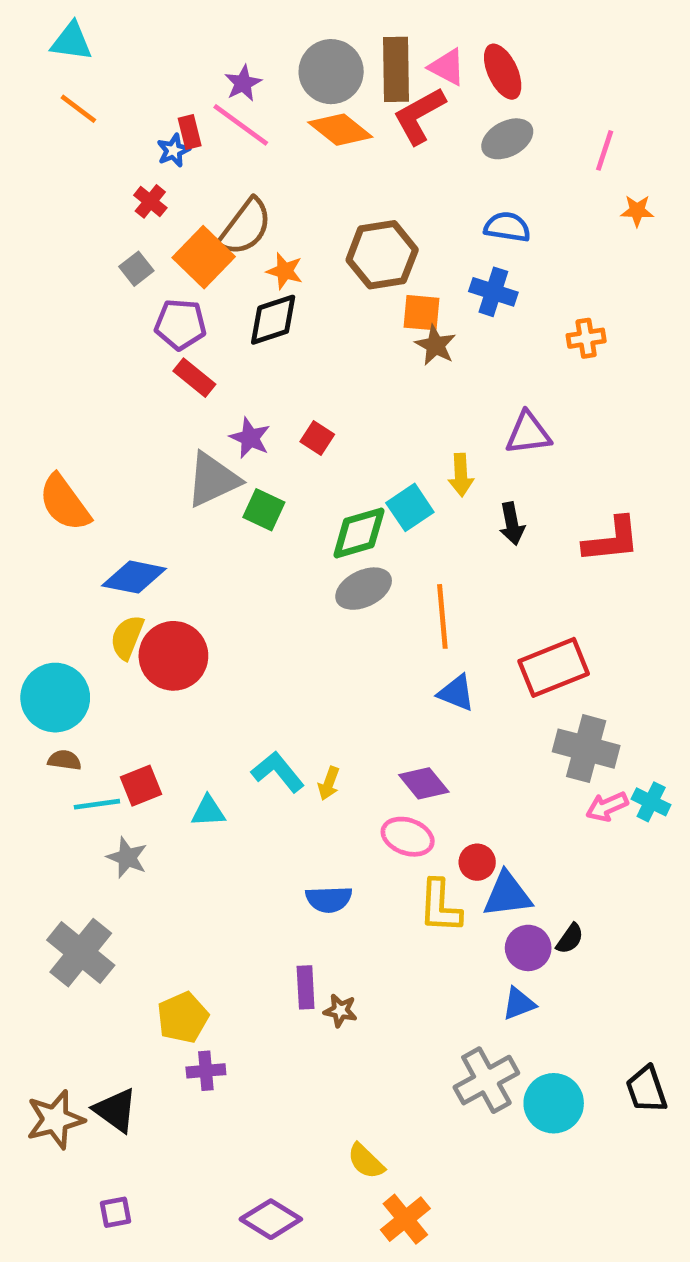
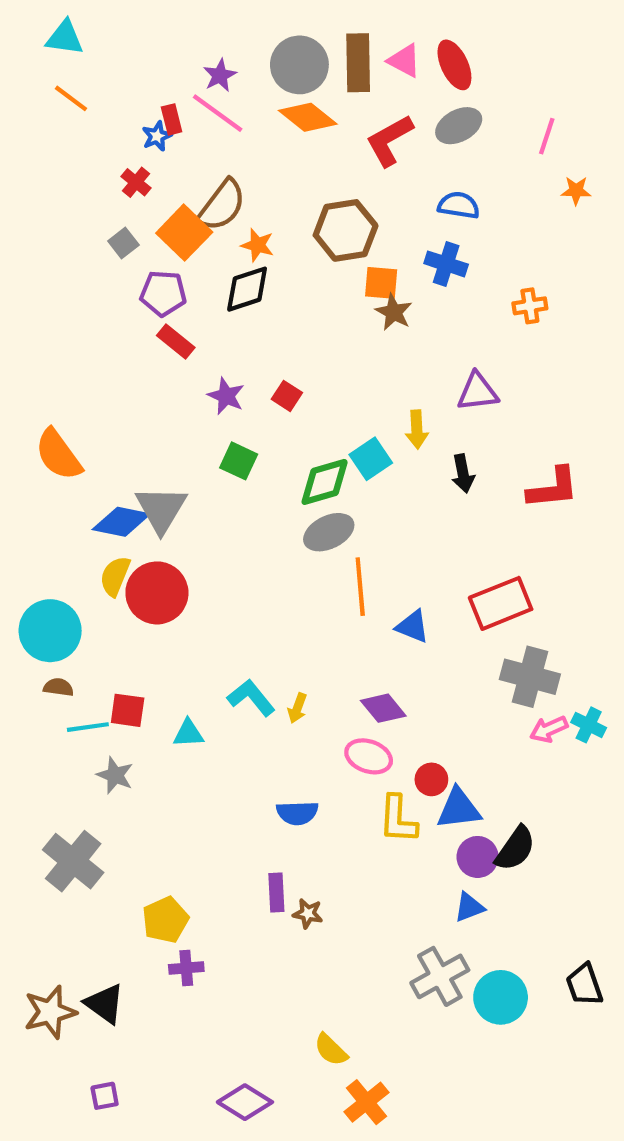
red L-shape: (419, 116) -> (390, 140), moved
gray triangle: (213, 480) -> (161, 509), moved, turned -34
orange line: (442, 616) -> (360, 587), moved
red square: (141, 786) -> (128, 710), turned 30
black semicircle: (570, 939) -> (515, 849), size x1.6

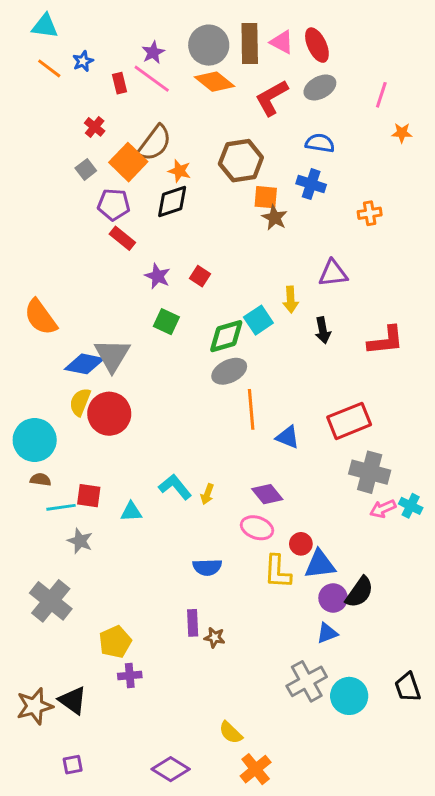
blue star: (157, 136) -> (83, 61), moved

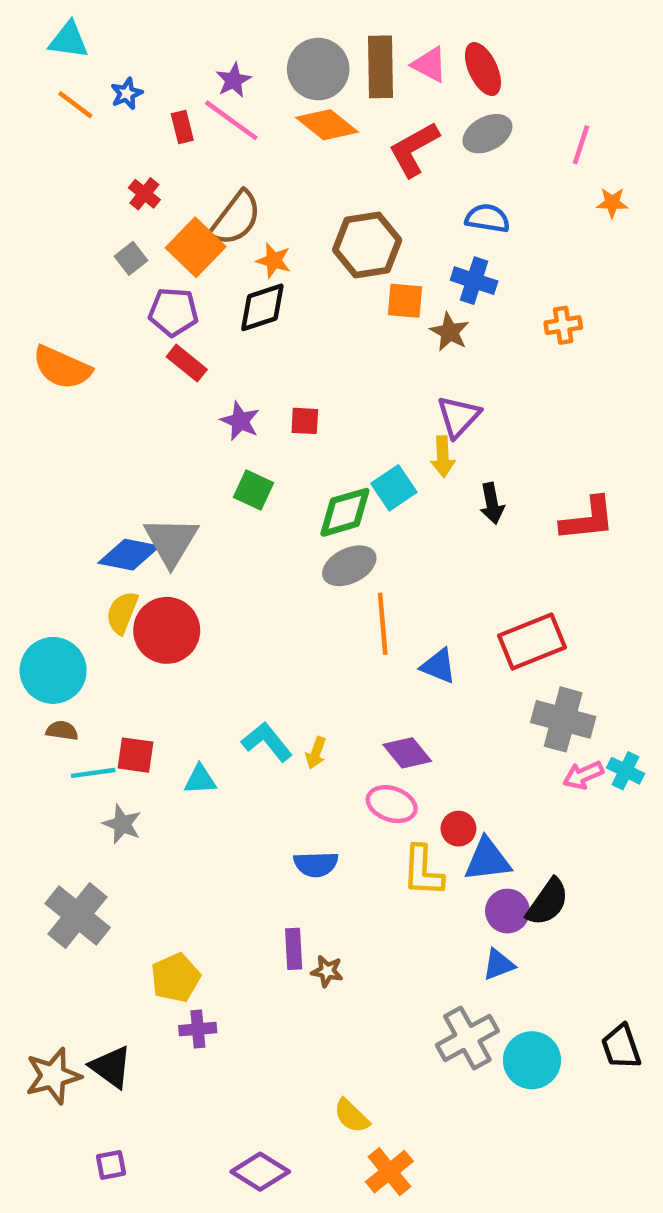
brown star: (275, 218) -> (450, 332), moved
purple triangle: (333, 273) -> (458, 417), moved, turned -40
red square: (200, 276) -> (305, 421), turned -30
orange semicircle: (41, 317) -> (62, 368), moved, turned -30

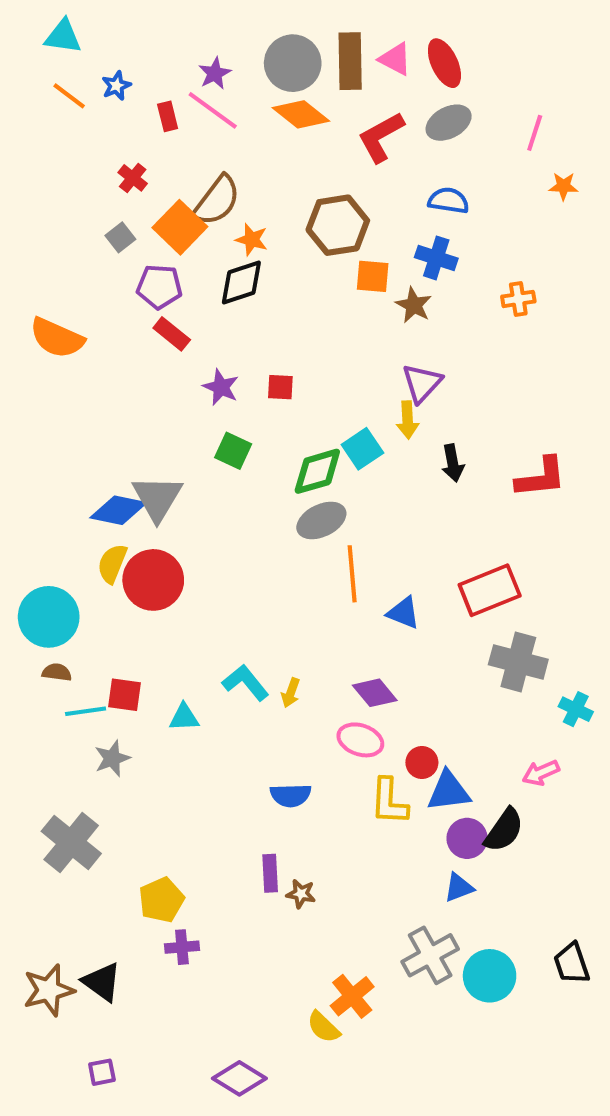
pink arrow: (583, 775) -> (541, 773), moved
gray star: (122, 824) -> (112, 758), turned 30
orange cross: (389, 1172) -> (352, 996), moved

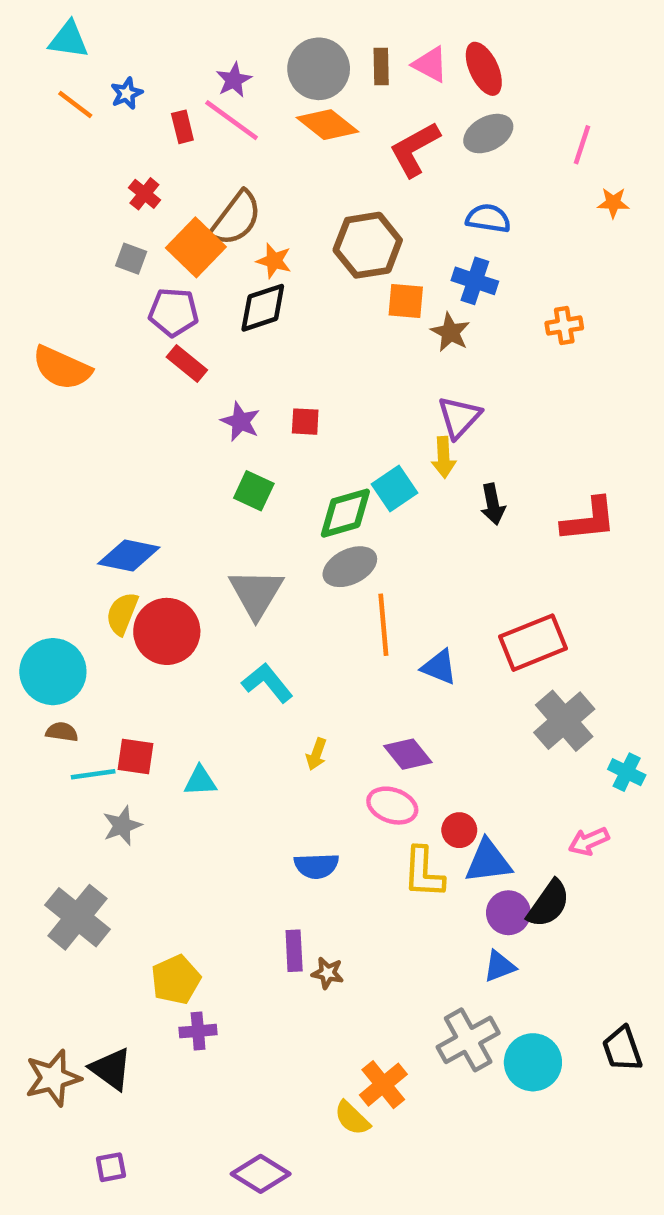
brown rectangle: (350, 61) -> (381, 67), size x0.6
gray square: (120, 237) -> (131, 259), turned -32
gray triangle: (157, 498) -> (256, 593), moved
gray cross: (518, 662) -> (564, 721), turned 34
cyan L-shape: (246, 683) -> (267, 683), moved

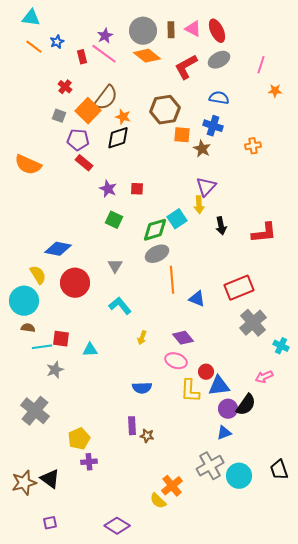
gray triangle: (256, 593) -> (115, 266), size x0.6
yellow semicircle: (122, 614) -> (38, 275), moved, turned 126

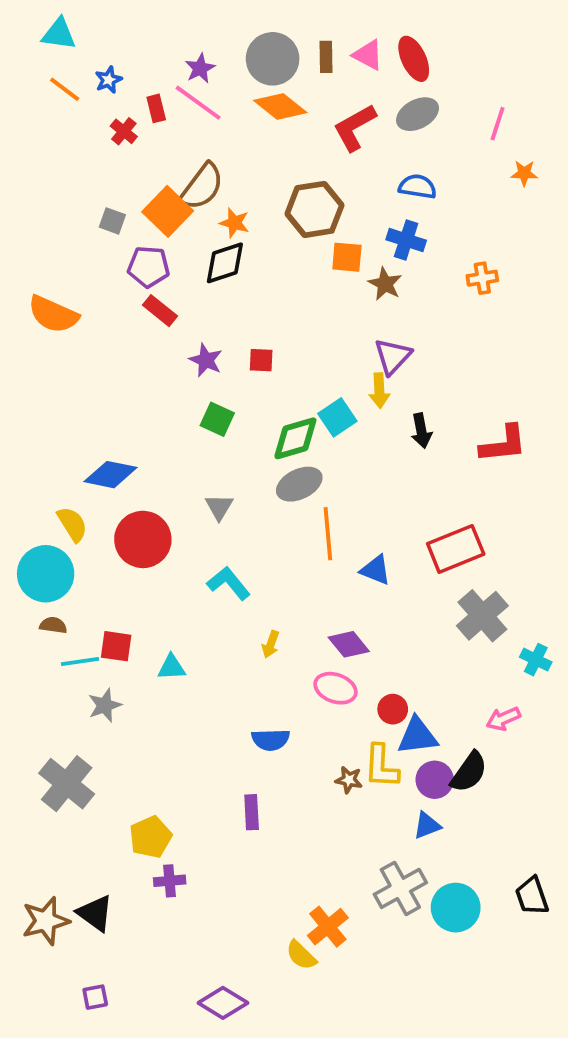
red cross: (65, 87) -> (124, 131), moved
yellow L-shape: (190, 391) -> (381, 766), moved
brown star: (147, 436) -> (349, 780), moved

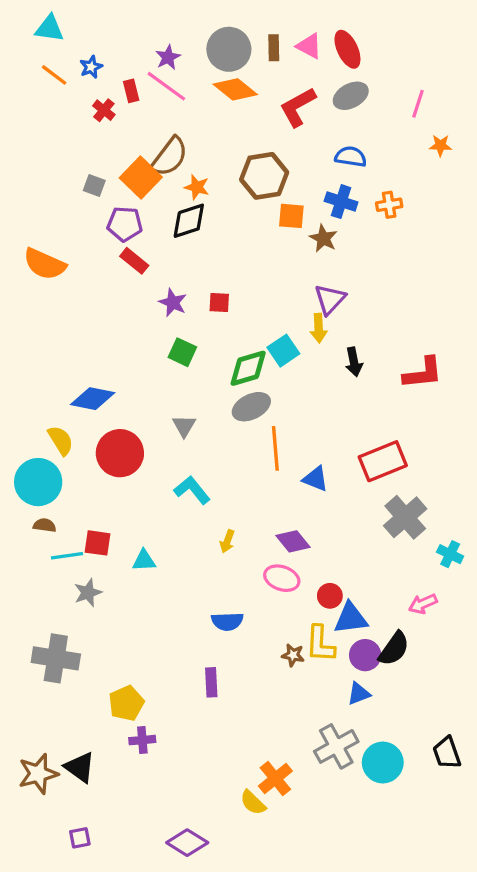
orange cross: (482, 278) -> (389, 205), moved
gray cross: (67, 784) -> (56, 658), turned -30

